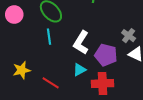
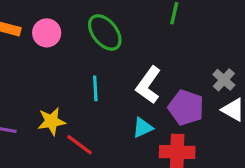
cyan line: (49, 37) -> (95, 88), moved
red line: (51, 83) -> (79, 145), moved

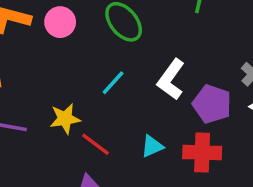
cyan line: (95, 88) -> (113, 83), turned 45
cyan triangle: (143, 128) -> (152, 146), moved

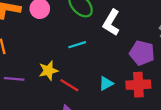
white L-shape: (171, 79) -> (111, 23), moved
cyan line: (113, 83) -> (77, 45), turned 36

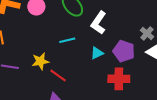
cyan triangle: (106, 83) -> (97, 53), moved

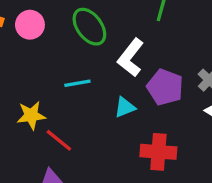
purple pentagon: (124, 51) -> (165, 87), moved

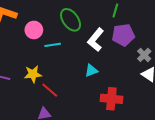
pink circle: (30, 25) -> (34, 30), moved
cyan line: (77, 83) -> (53, 45), moved
purple pentagon: (165, 87) -> (123, 35), moved, turned -30

